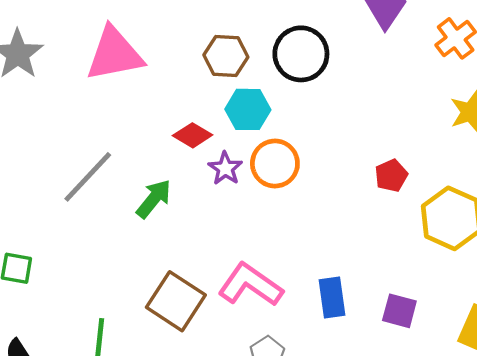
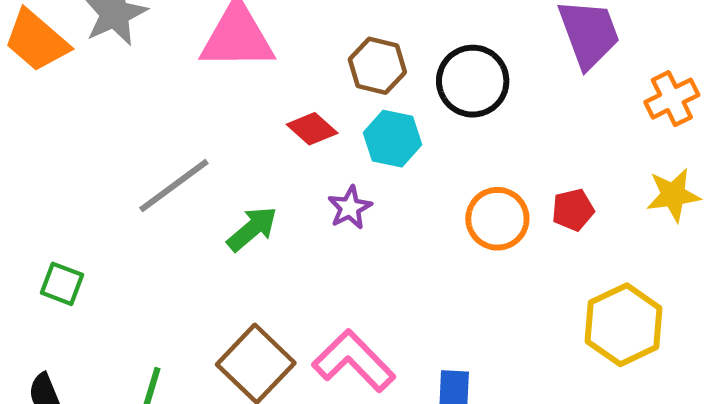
red diamond: (193, 135) -> (312, 129), moved
orange circle: (275, 163) -> (497, 219), moved
red pentagon: (391, 176) -> (573, 210), moved

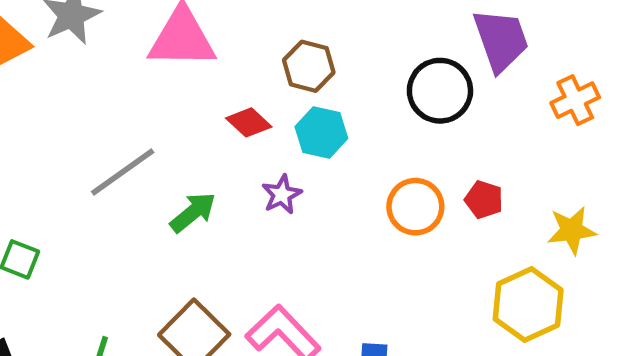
black circle: (473, 81) -> (440, 91), moved
yellow star: (673, 195) -> (572, 230), moved
red pentagon: (573, 210) -> (484, 200), turned 30

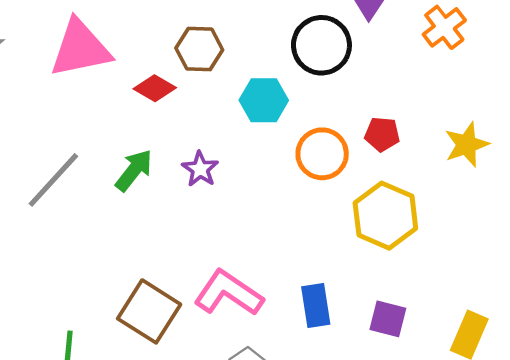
red diamond: (249, 122) -> (155, 88), moved
cyan hexagon: (321, 132) -> (264, 100), moved
green arrow: (193, 212) -> (134, 170), moved
yellow hexagon: (528, 305) -> (385, 216), moved

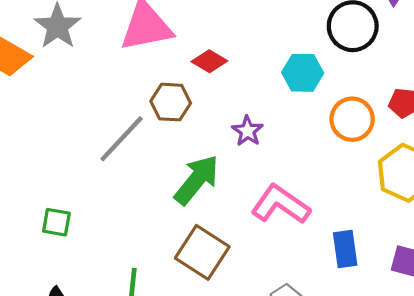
brown hexagon: (199, 49) -> (171, 102), moved
green arrow: (134, 170) -> (197, 180), moved, size x1.4
pink L-shape: (228, 293) -> (281, 205), moved

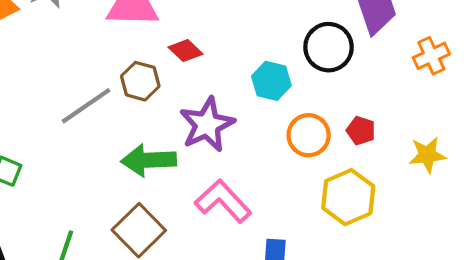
purple star: (247, 131) -> (207, 124), size x1.8
green arrow: (197, 180) -> (149, 160), turned -144

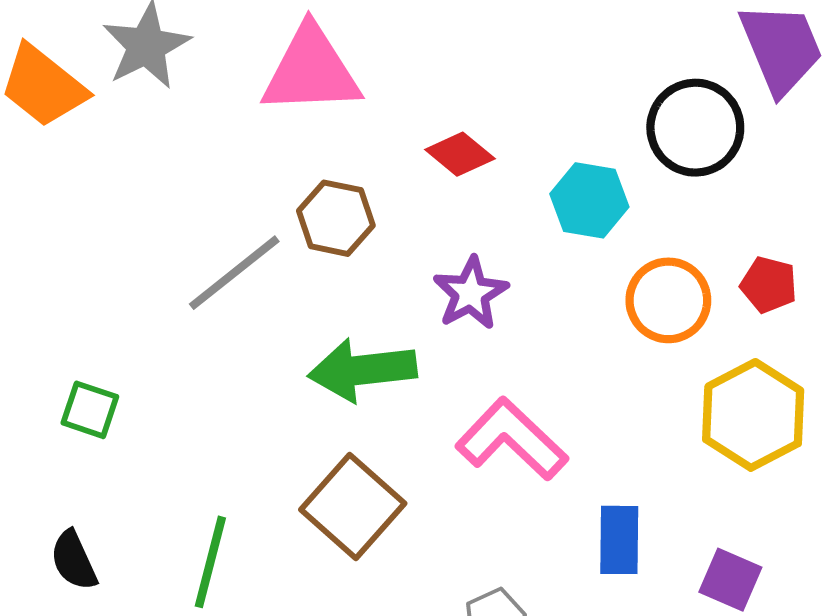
red diamond: (185, 51) -> (460, 154), moved
purple star: (207, 124) -> (471, 293), size x0.7

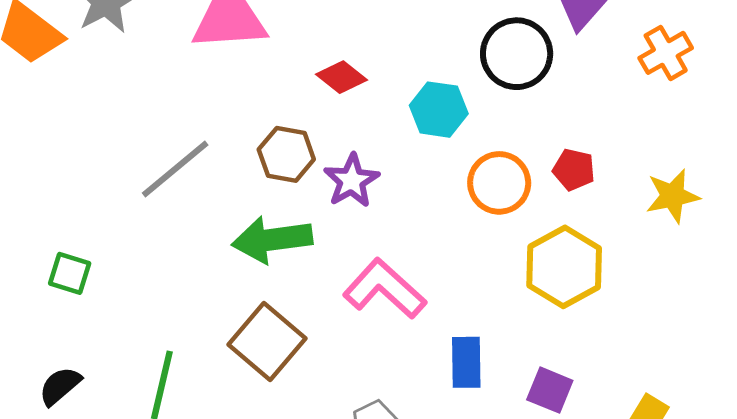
brown hexagon: (336, 218) -> (286, 154), moved
black semicircle: (74, 560) -> (60, 386), turned 75

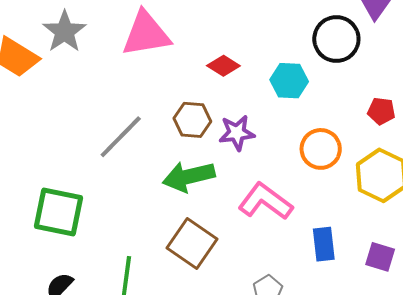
purple star: (352, 181) -> (237, 133), turned 30
orange circle: (499, 183) -> (321, 149), moved
green square: (70, 273) -> (58, 212), size x1.8

